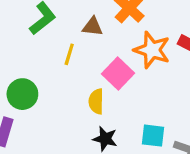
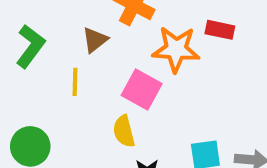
brown triangle: (93, 27) -> (95, 40), turned -30

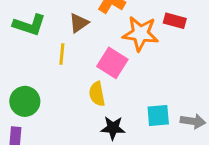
green L-shape: (30, 46) -> (29, 25), turned 68

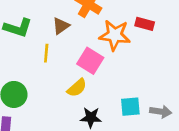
yellow semicircle: (97, 94) -> (77, 88), turned -120

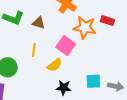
brown triangle: (61, 26) -> (39, 23), moved, turned 48
yellow line: (46, 53) -> (34, 50), moved

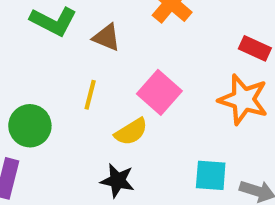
orange star: (85, 28) -> (243, 100), moved
black star: (64, 88) -> (117, 181), moved

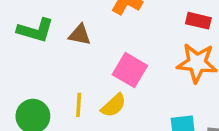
yellow line: (90, 95) -> (79, 105), moved

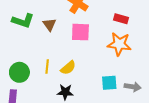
brown triangle: (80, 35) -> (49, 25), turned 40
pink square: (130, 70) -> (80, 32), moved, turned -30

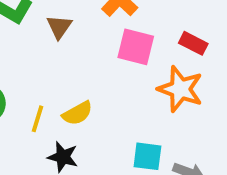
pink square: (80, 32) -> (136, 47), moved
yellow line: (47, 67) -> (37, 119), moved

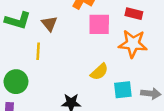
yellow semicircle: (77, 113) -> (99, 72), moved
yellow line: (37, 119) -> (38, 51), moved

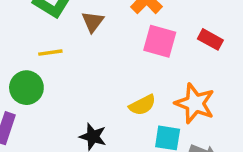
orange star: (133, 44) -> (195, 103), moved
yellow line: (38, 51) -> (50, 53), moved, turned 63

